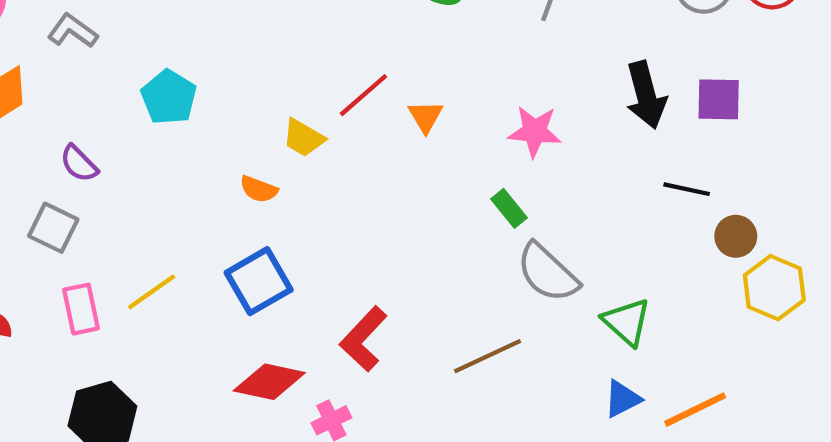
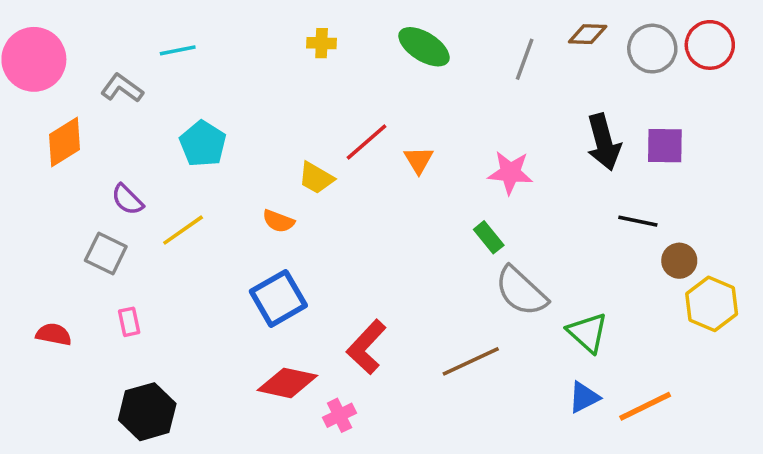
yellow line: (152, 292) -> (183, 230), moved
pink rectangle: (81, 309) -> (129, 322), size x0.7

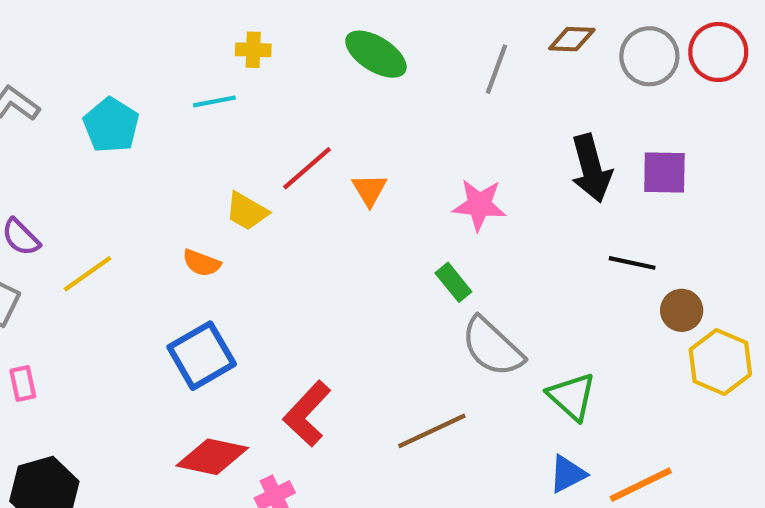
cyan line: (178, 50) -> (214, 101), moved
cyan pentagon: (203, 144) -> (111, 125), moved

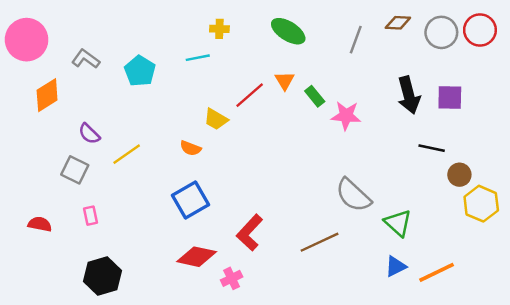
orange triangle: (369, 190) -> (285, 81), moved
green rectangle: (453, 282) -> (315, 96), moved

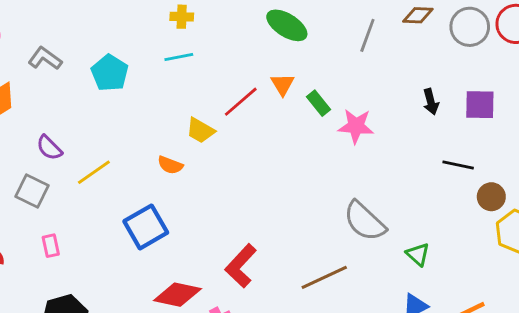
yellow cross: (219, 29) -> (182, 17), moved
black arrow: (409, 95) -> (431, 102), size x0.6
blue square: (191, 200) -> (146, 227), moved
green triangle: (398, 223) -> (418, 254), size x0.7

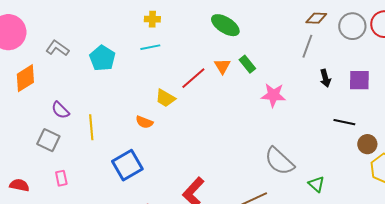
gray line: (367, 35) -> (307, 46), moved
green rectangle: (319, 103) -> (247, 64), moved
yellow line: (94, 172) -> (91, 127), turned -60

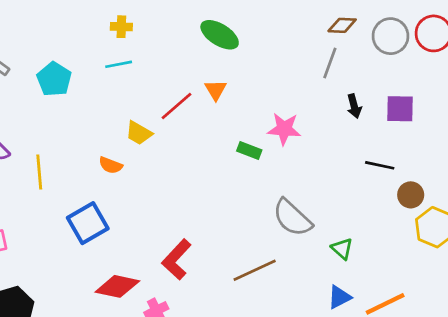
green rectangle: (247, 64) -> (249, 150), moved, turned -30

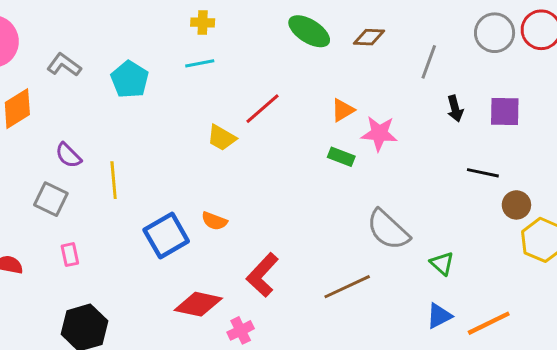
brown diamond: (342, 25) -> (369, 37), moved
orange triangle: (216, 90) -> (343, 110), moved, turned 30
orange semicircle: (111, 165) -> (214, 221), moved

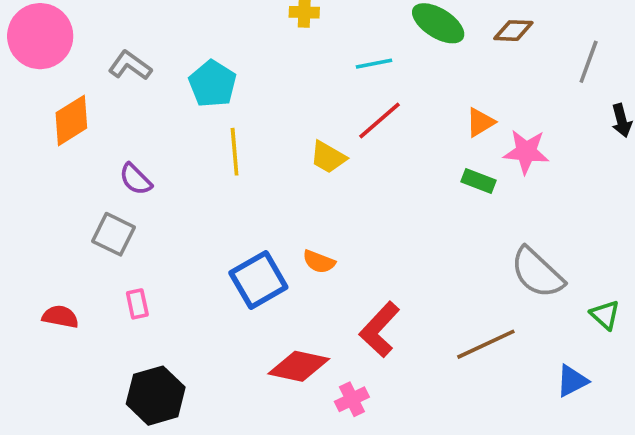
cyan line: (200, 63) -> (374, 64), moved
yellow line: (114, 180) -> (235, 152), moved
blue triangle: (439, 316) -> (572, 381), moved

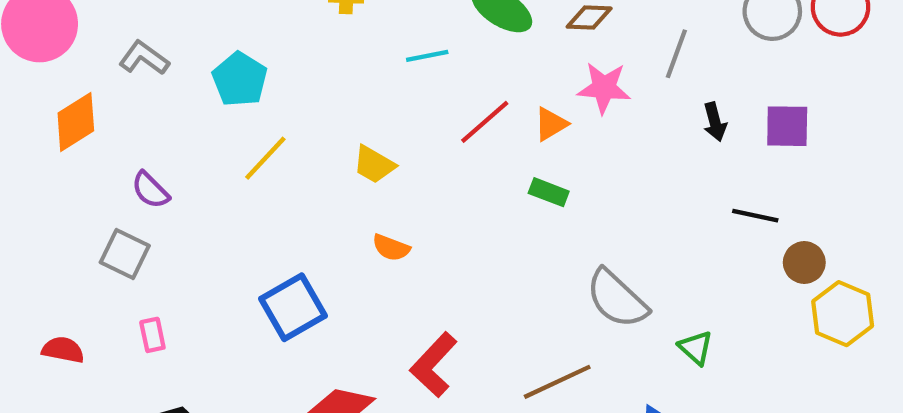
red line: (379, 120) -> (485, 122), moved
yellow line: (235, 152) -> (265, 158), turned 48
pink star: (526, 152) -> (604, 88), moved
orange semicircle: (319, 262) -> (391, 248), moved

